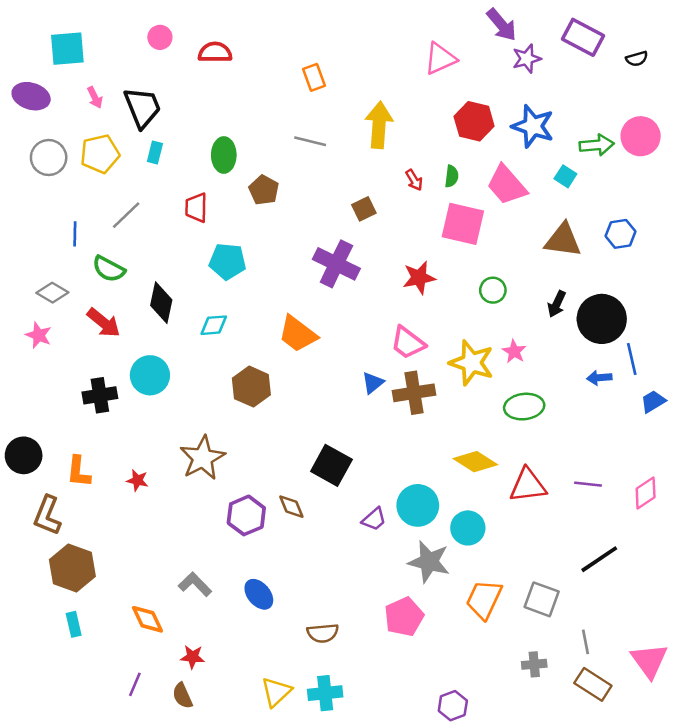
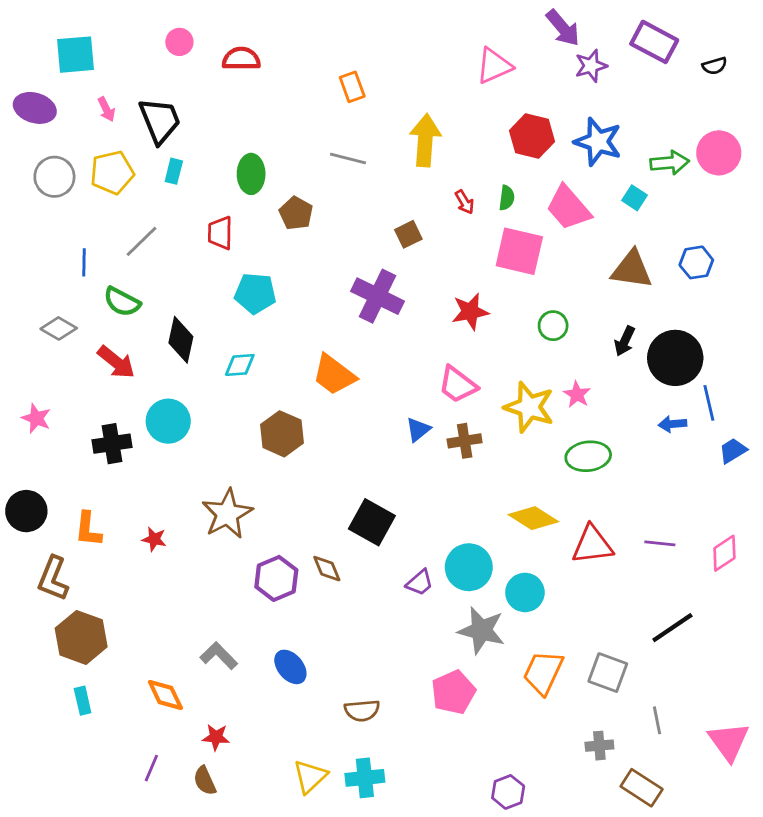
pink star: (39, 335) -> (36, 418), moved
brown cross: (414, 393) -> (465, 441), size x0.7
brown rectangle: (593, 684) -> (642, 788), moved

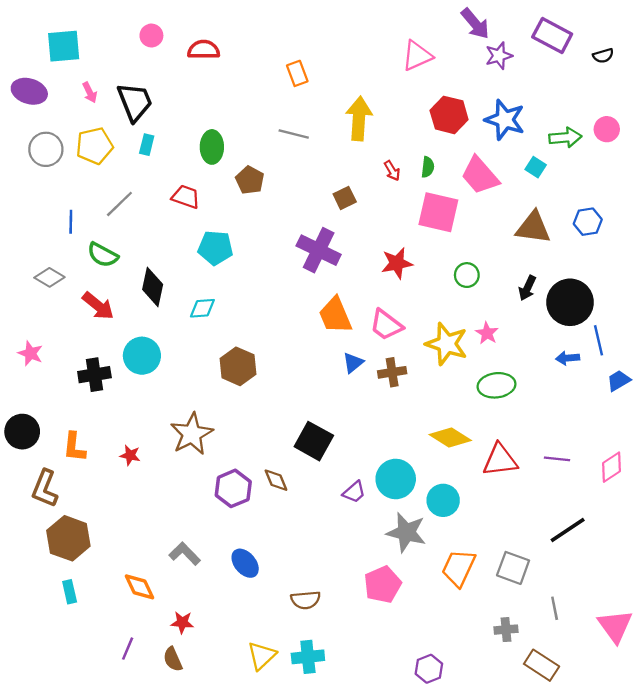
pink circle: (719, 153) -> (607, 129), size x0.7
red trapezoid: (220, 233) -> (186, 197), turned 108
orange trapezoid: (334, 375) -> (335, 315), moved, turned 30

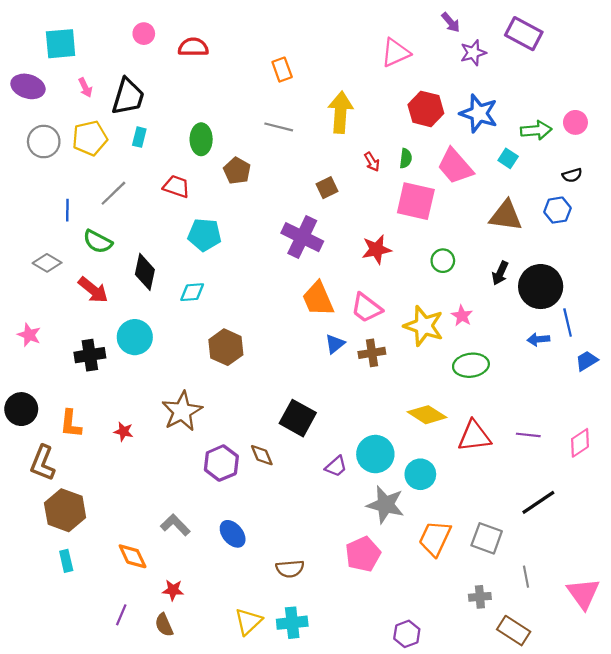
purple arrow: (475, 24) -> (451, 22), size x0.7
black semicircle: (603, 56) -> (572, 175), moved
black trapezoid: (135, 102) -> (128, 97), turned 39

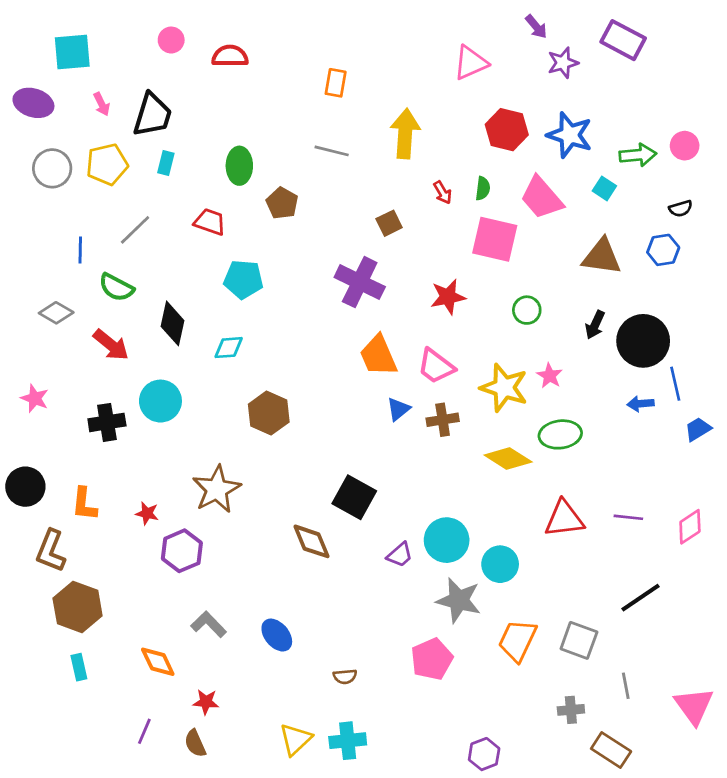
orange rectangle: (282, 70) -> (336, 83), turned 30
yellow diamond: (427, 415) -> (508, 459), moved
brown diamond: (262, 455) -> (312, 541), size x1.4
purple hexagon: (221, 463) -> (182, 551), moved
brown semicircle: (290, 569) -> (345, 676), size x0.7

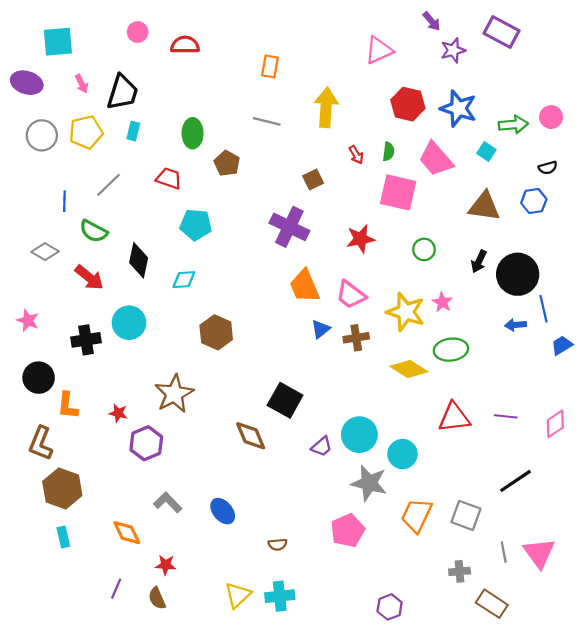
black circle: (25, 487) -> (39, 378), moved
pink triangle: (694, 706) -> (539, 553), moved

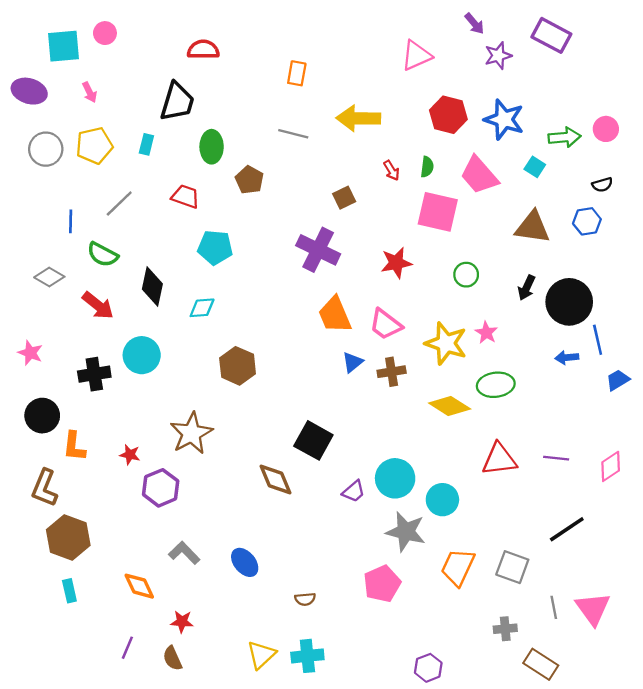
pink circle: (138, 32) -> (105, 33), moved
black trapezoid: (123, 92) -> (177, 102), moved
yellow arrow: (326, 107) -> (358, 118), turned -93

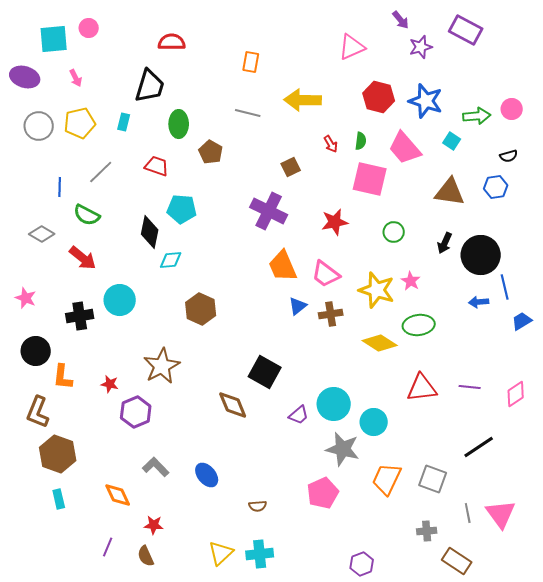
black diamond: (152, 286) -> (150, 232), moved

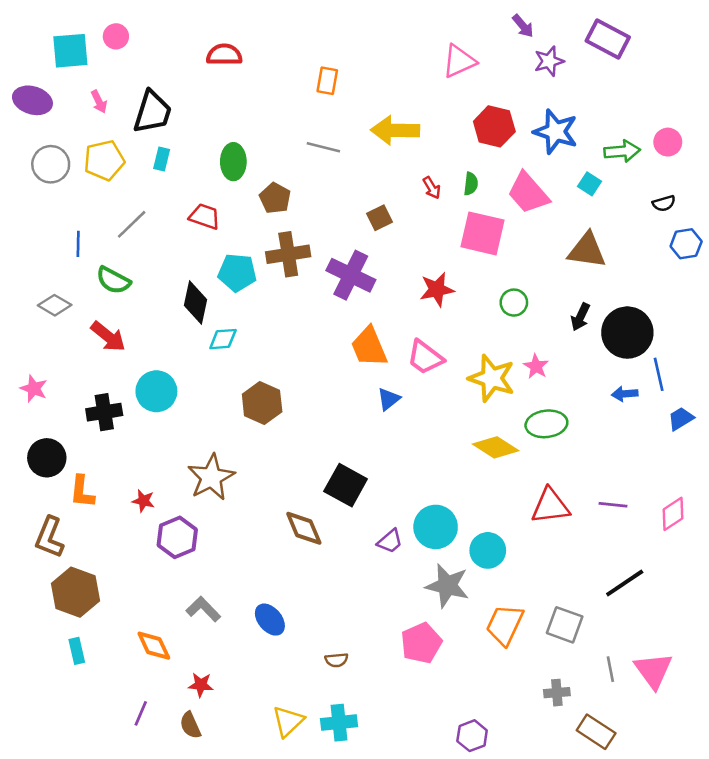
black trapezoid: (150, 86) -> (152, 112), moved
blue hexagon: (496, 187) -> (686, 244), moved
brown cross: (331, 314) -> (288, 254), moved, size x1.4

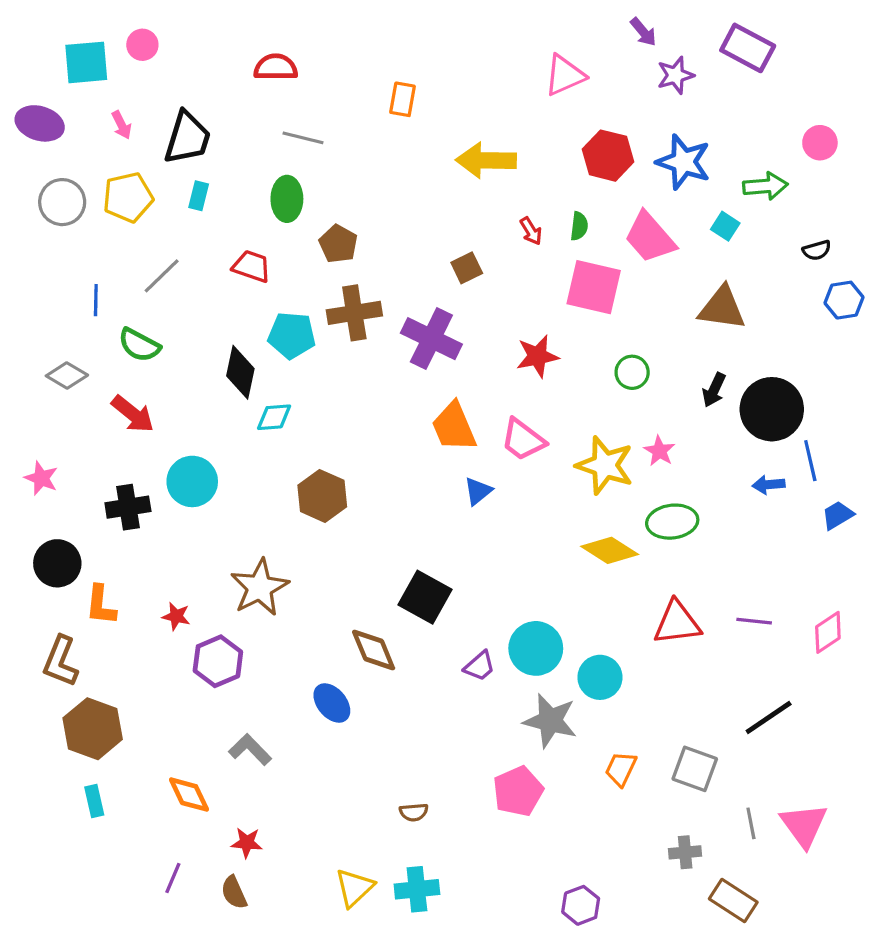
pink circle: (668, 142) -> (820, 143), moved
gray line: (323, 147) -> (303, 138), moved
blue ellipse: (270, 620) -> (332, 703), moved
orange trapezoid: (505, 625) -> (621, 769), size x0.7

